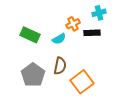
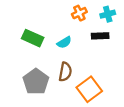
orange cross: (73, 24) -> (79, 13), moved

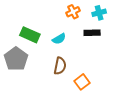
gray pentagon: (36, 82) -> (16, 59), moved
orange square: (89, 89) -> (82, 82), size x0.7

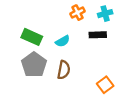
gray pentagon: (16, 59) -> (34, 65), moved
orange square: (82, 82) -> (105, 85), moved

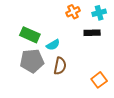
cyan semicircle: (63, 41) -> (53, 45), moved
gray pentagon: (34, 65) -> (32, 61), turned 30

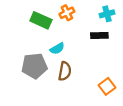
orange cross: (73, 12) -> (67, 13), moved
green rectangle: (30, 35) -> (41, 20), moved

